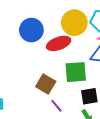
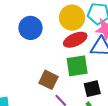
red ellipse: (59, 43) -> (75, 40), moved

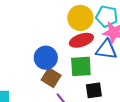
blue circle: (30, 28) -> (46, 58), moved

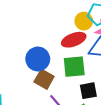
yellow circle: (80, 18) -> (84, 21), moved, size x0.7

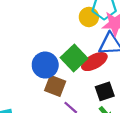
red ellipse: (74, 40) -> (94, 62), moved
green square: (74, 67) -> (74, 58), moved, turned -30

